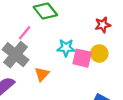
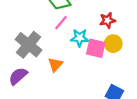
red star: (103, 25) -> (107, 20), moved
pink line: (25, 33) -> (61, 23), moved

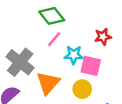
yellow circle: (113, 44) -> (82, 89), moved
orange triangle: (55, 64) -> (48, 83), size x1.5

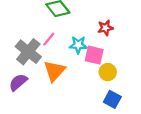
pink line: (54, 39) -> (49, 39), moved
yellow circle: (82, 89) -> (108, 72), moved

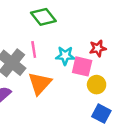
red star: (105, 28) -> (98, 48), moved
pink line: (49, 39) -> (34, 50), turned -49

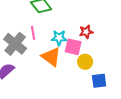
orange triangle: (40, 83) -> (51, 57), moved, turned -35
blue square: (101, 114) -> (99, 81), moved, turned -35

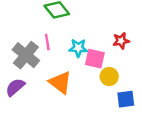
red star: (86, 32) -> (121, 41), moved
orange triangle: (51, 57) -> (60, 82), moved

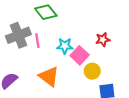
gray cross: (26, 55) -> (18, 35), moved, turned 30
pink square: (95, 59) -> (80, 55), turned 30

